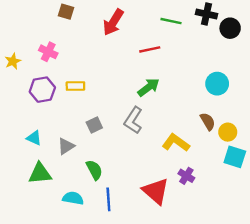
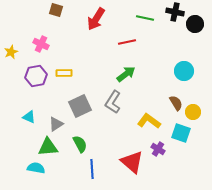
gray square: (94, 125) -> (80, 106), size x1.6
cyan square: (235, 157) -> (181, 133), moved
green triangle: (40, 173) -> (48, 147), moved
cyan semicircle: (73, 198) -> (36, 168), moved

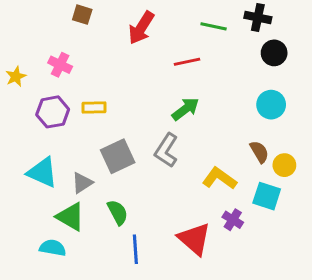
black circle: (195, 24) -> (274, 53), moved
cyan triangle: (29, 117) -> (42, 172), size x1.6
green triangle: (48, 147) -> (70, 217), turned 35

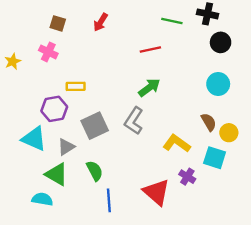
brown square: (82, 15) -> (58, 23), moved
red arrow: (141, 28) -> (101, 22), moved, size x0.7
purple hexagon: (53, 112) -> (54, 109), moved

